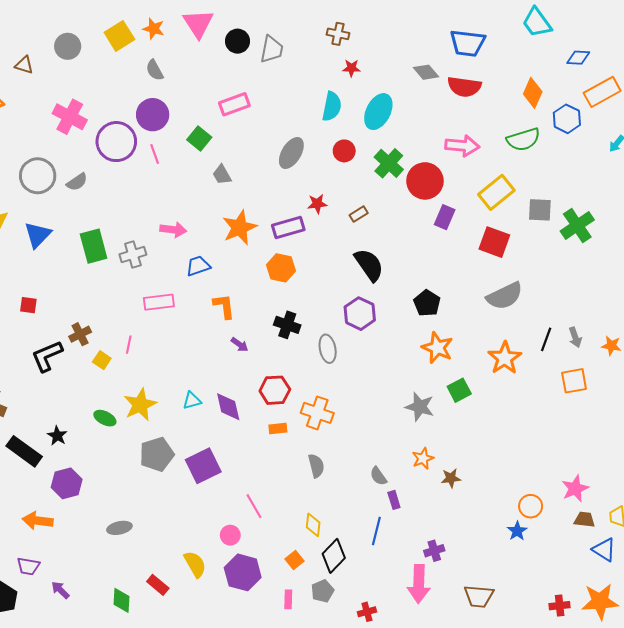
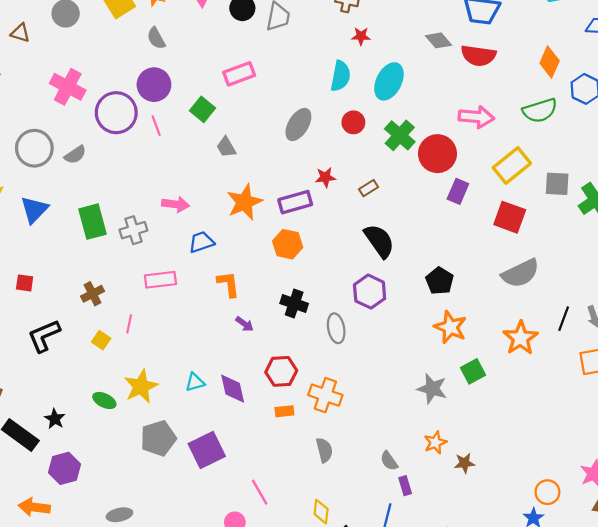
brown cross: (80, 334) -> (93, 294), moved

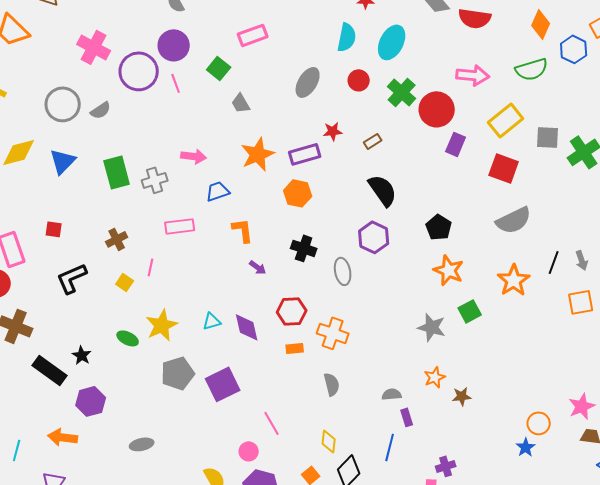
gray semicircle: (389, 461) -> (392, 394), turned 120

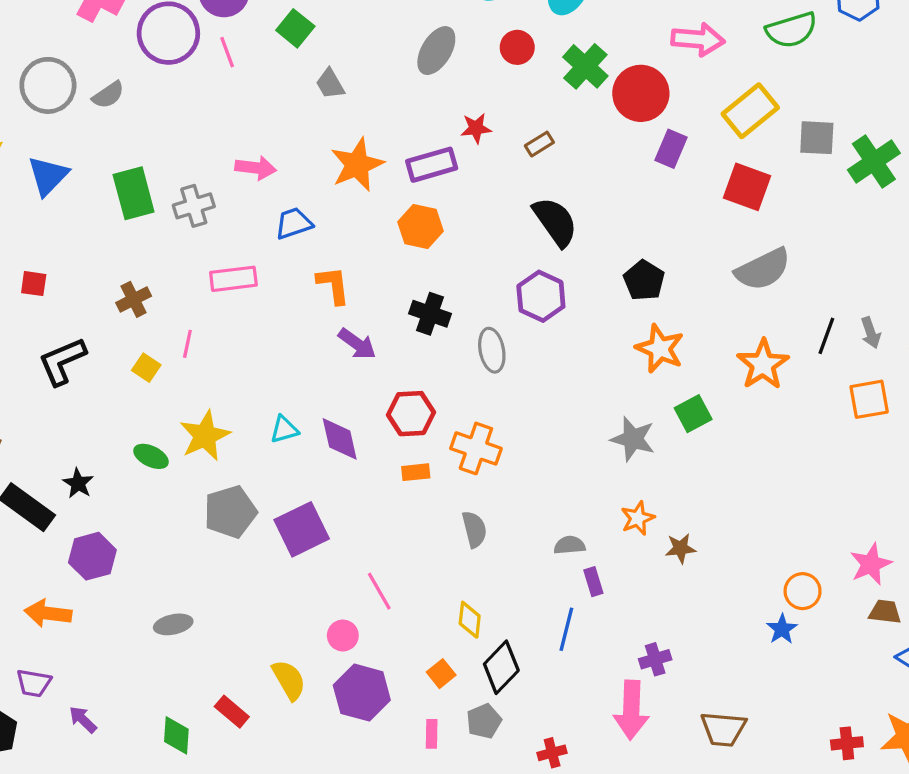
purple arrow: (258, 267) -> (357, 344), size x1.4

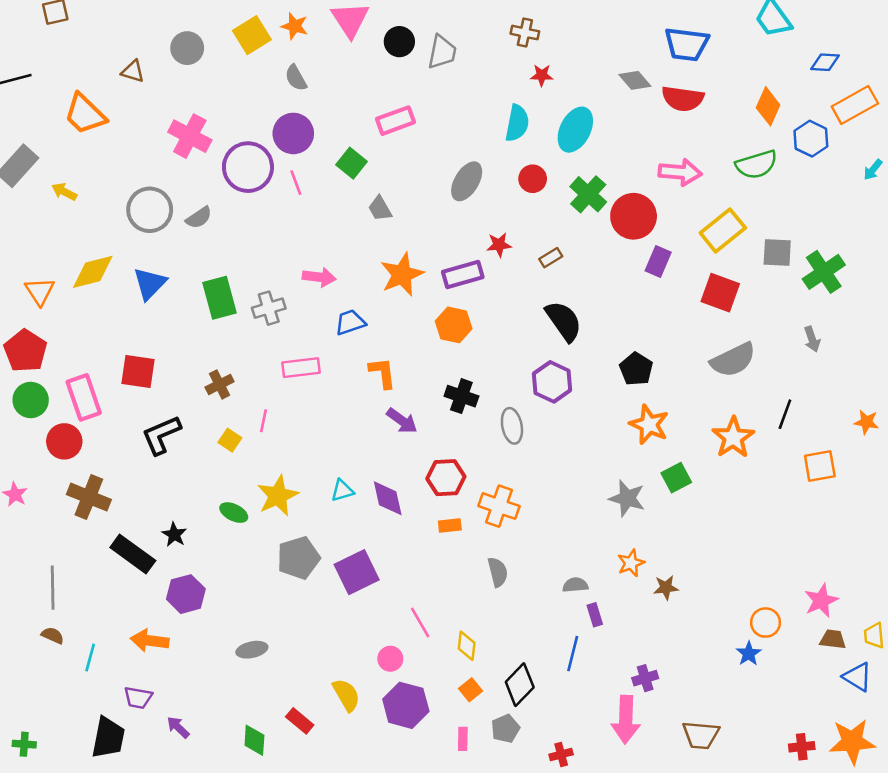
red square: (34, 284) -> (138, 372), size x1.6
gray arrow: (871, 333) -> (812, 339), moved
yellow diamond: (470, 620) -> (467, 646), moved

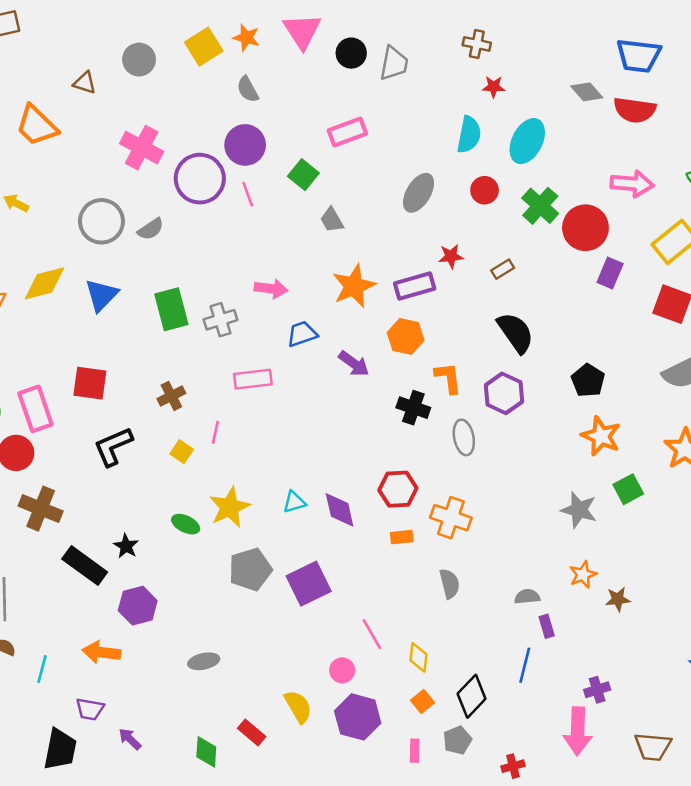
orange L-shape: (383, 373) -> (448, 378), moved
purple arrow: (402, 421) -> (354, 364), moved

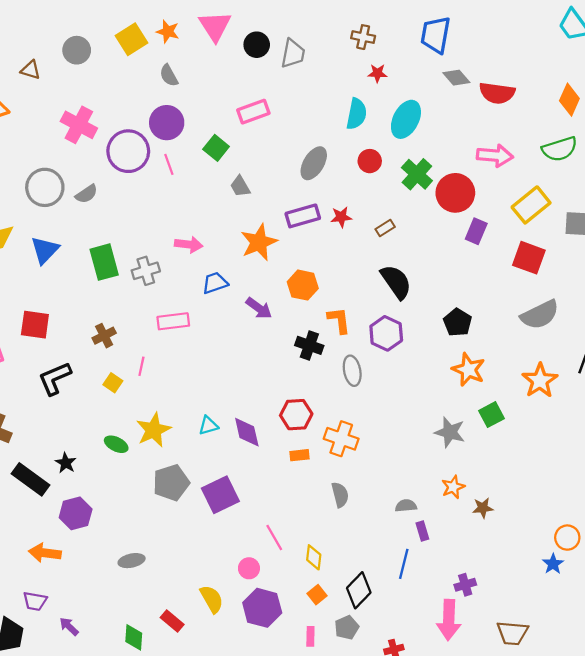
blue trapezoid: (639, 56) -> (436, 35), moved, turned 93
purple rectangle: (415, 286) -> (303, 216), moved

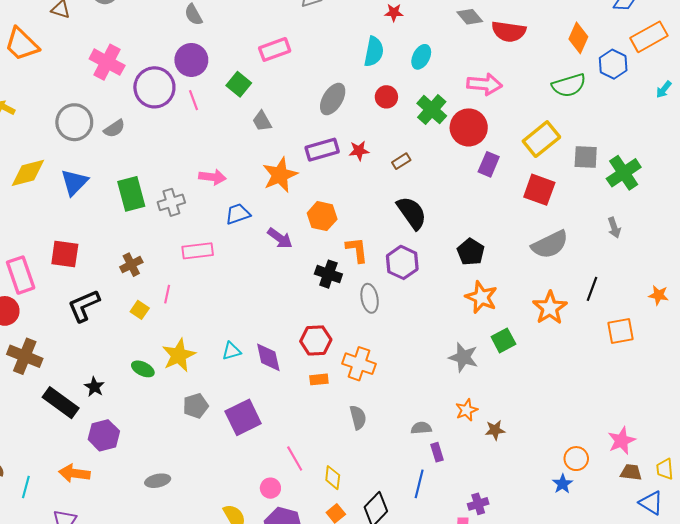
cyan ellipse: (406, 119) -> (421, 57), size x0.7
pink arrow: (495, 156) -> (484, 84), moved
gray pentagon: (171, 483) -> (196, 406), size x0.7

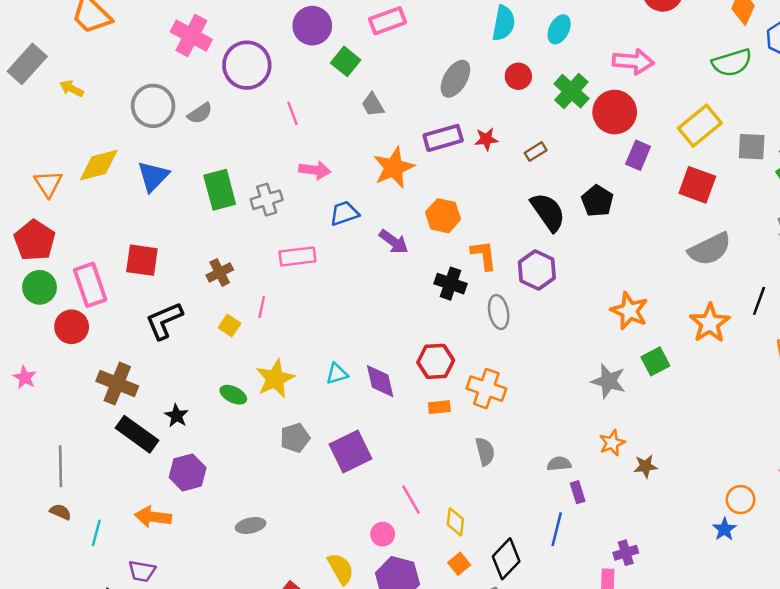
purple circle: (191, 60) -> (312, 26), moved
pink line: (193, 100) -> (293, 113), moved
black pentagon: (471, 252) -> (597, 201), moved
brown cross: (25, 356) -> (117, 384), moved

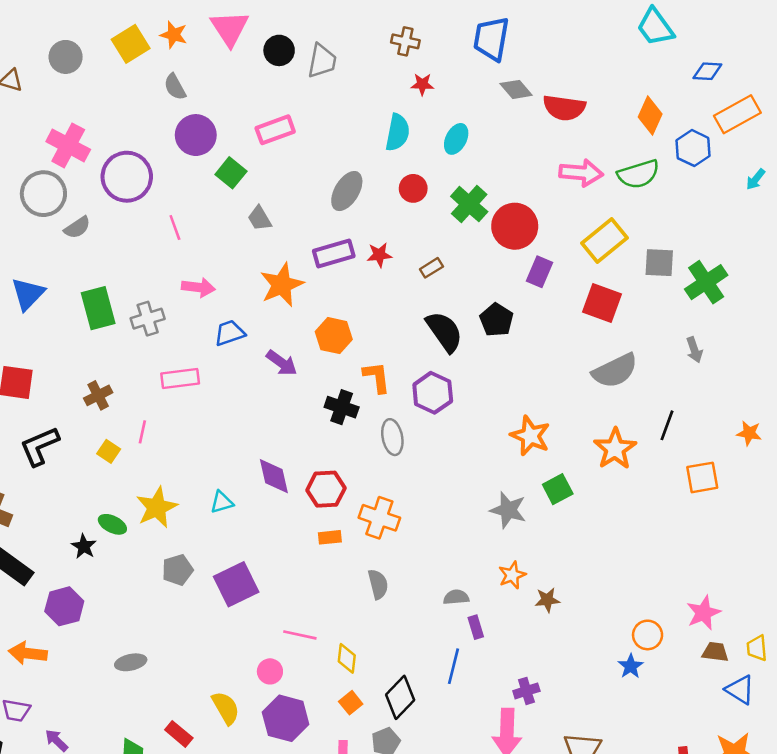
pink arrow: (633, 61) -> (581, 173), moved
gray circle: (153, 106) -> (43, 194), moved
purple diamond: (380, 381) -> (274, 476), moved
black star: (176, 416) -> (84, 546), moved
pink line: (411, 500) -> (300, 635), turned -48

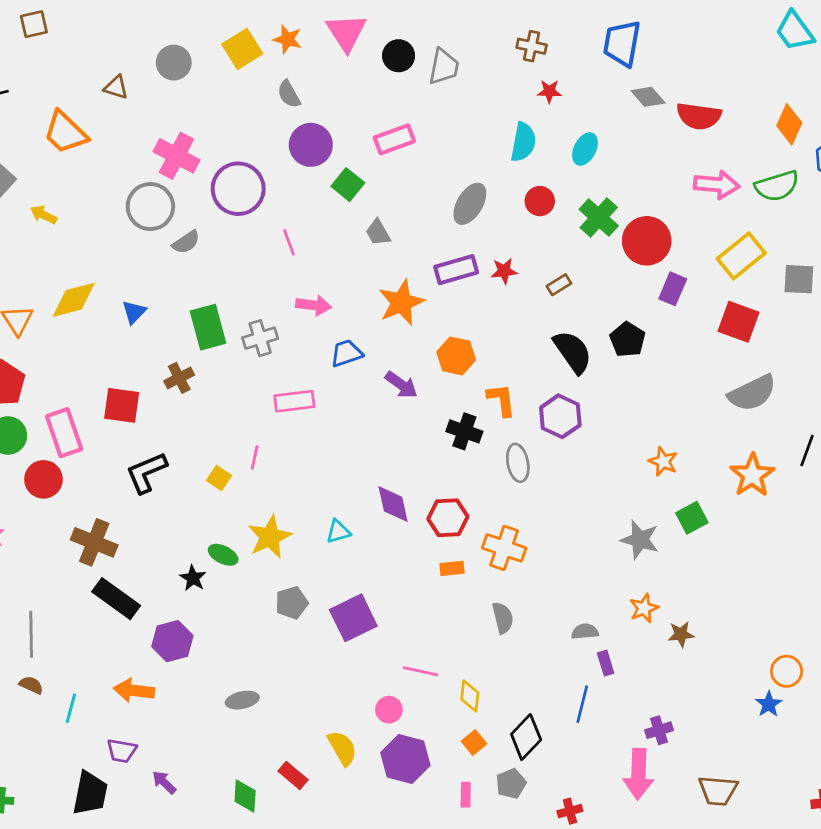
blue triangle: (28, 294) -> (134, 312), size x0.7
brown cross: (98, 395) -> (179, 378), moved
orange star: (530, 436) -> (663, 462), size x0.7

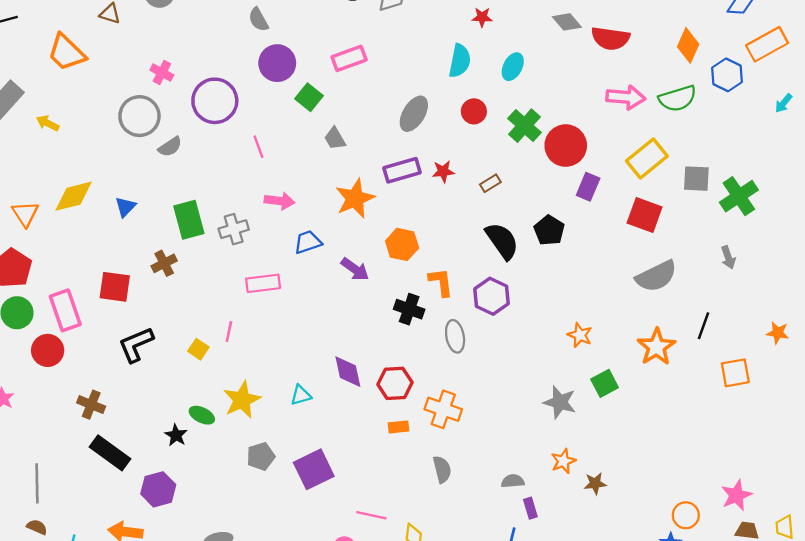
pink cross: (176, 156) -> (162, 73), size x0.6
brown cross: (94, 542) -> (91, 405), size x0.7

